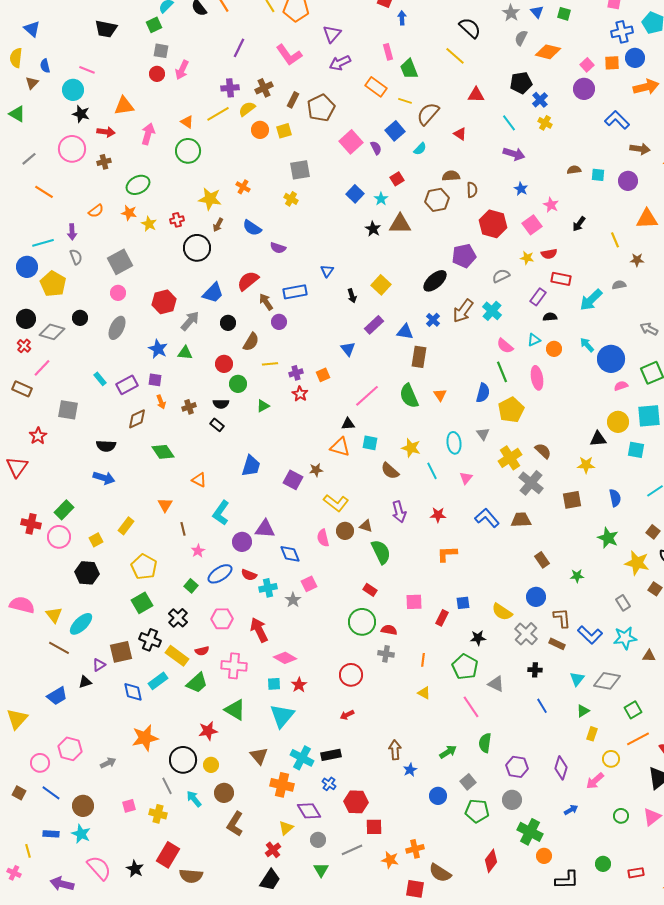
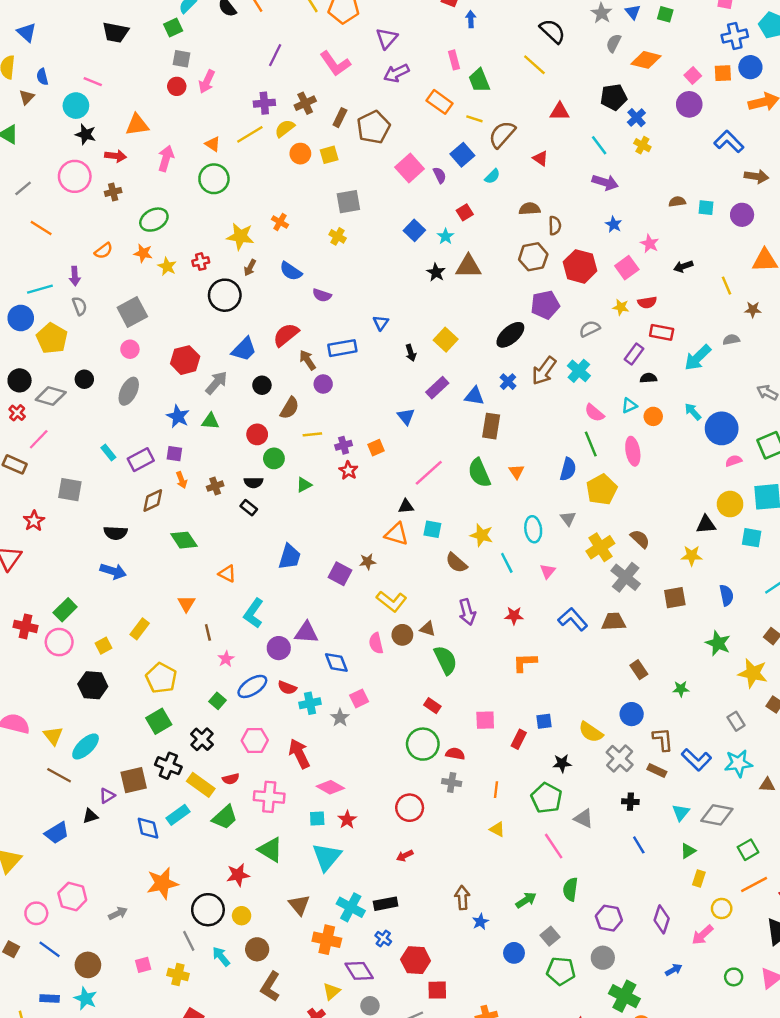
brown hexagon: (437, 200) -> (533, 257), moved
black arrow: (579, 224) -> (683, 266), turned 35

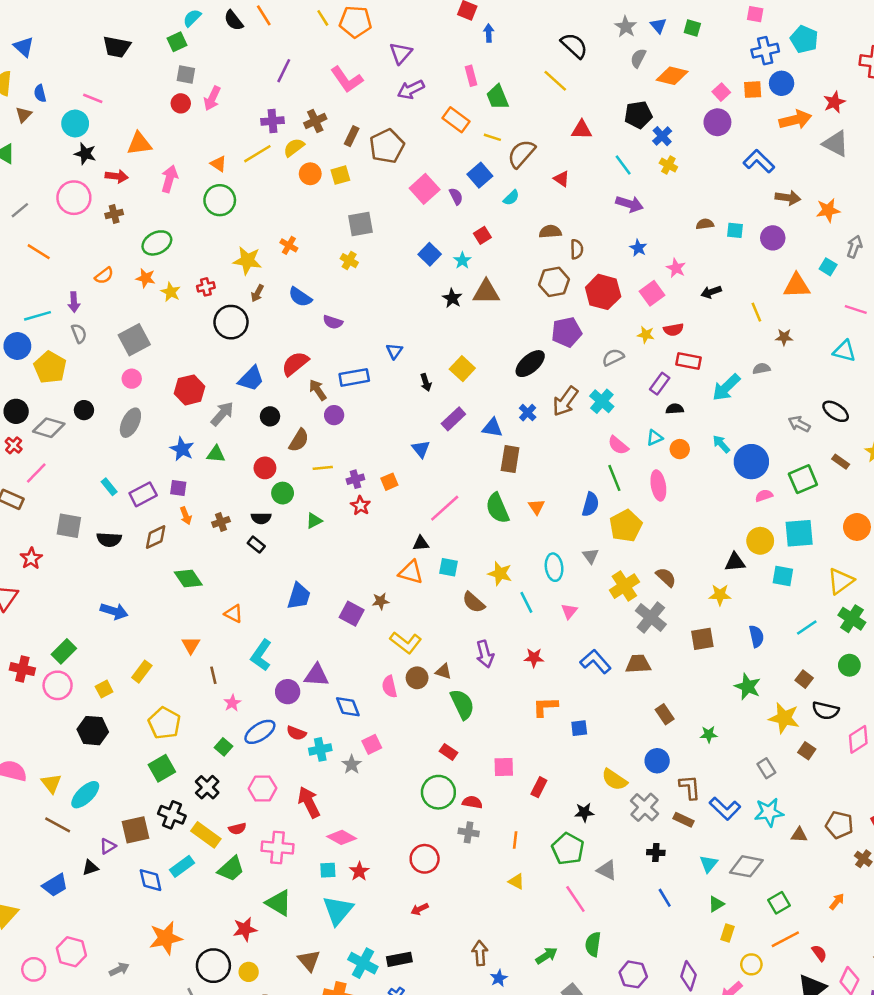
black semicircle: (116, 533) -> (109, 540), moved
blue square: (544, 721) -> (579, 728), moved

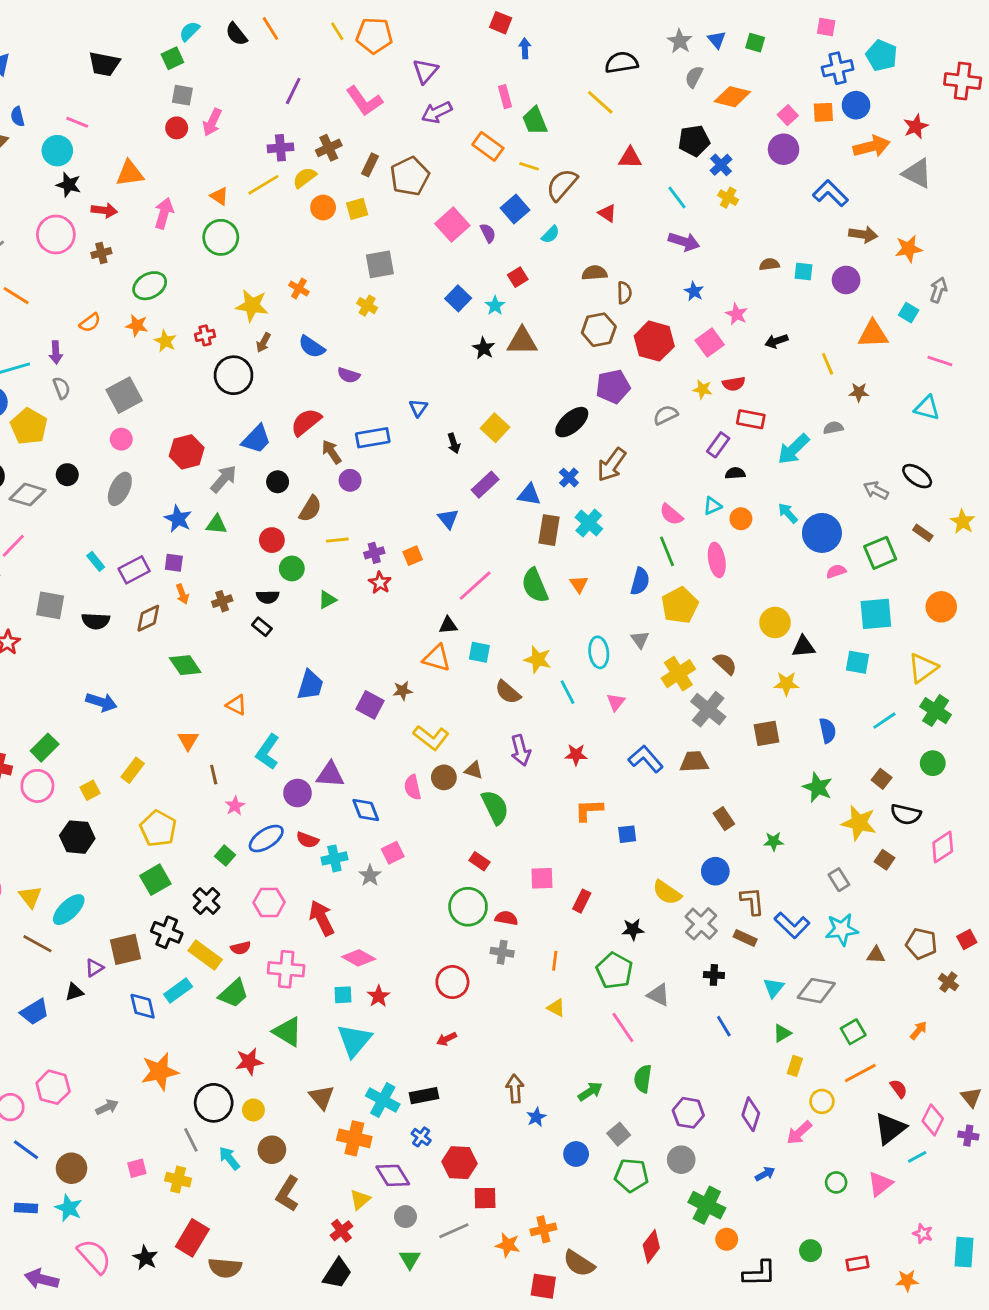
black semicircle: (574, 46) -> (622, 63), turned -52
cyan cross: (602, 401) -> (589, 523), moved
yellow circle: (760, 541) -> (775, 622), moved

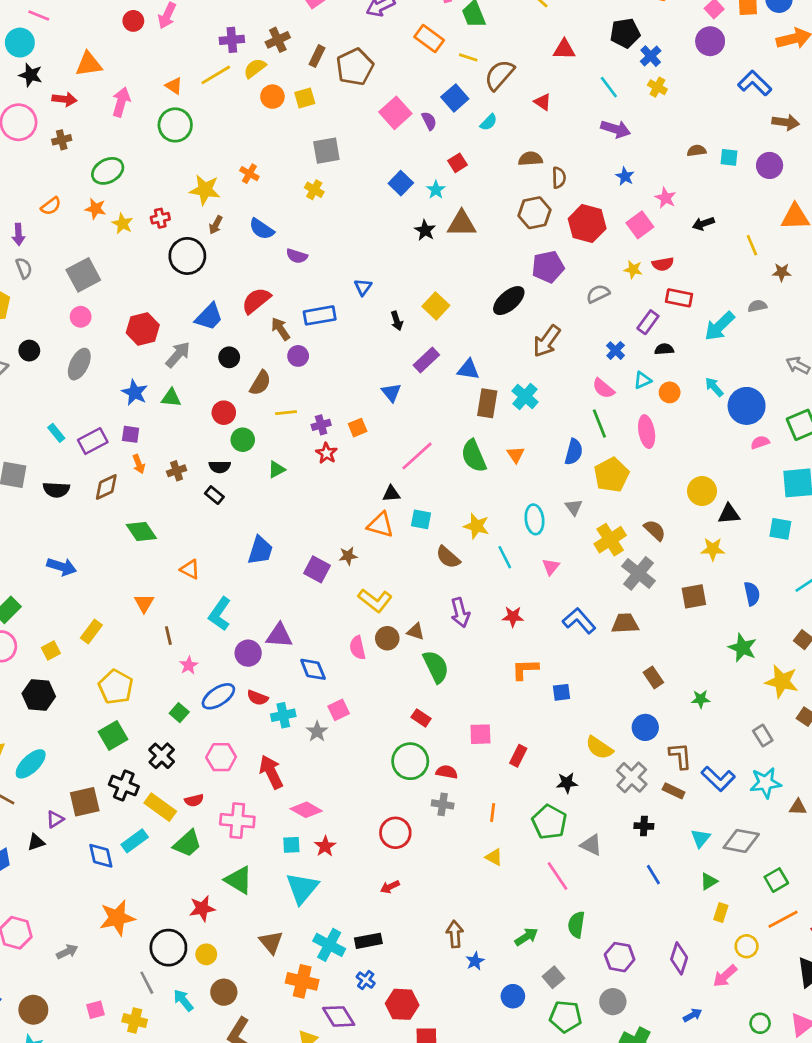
blue cross: (569, 478) -> (616, 351), moved

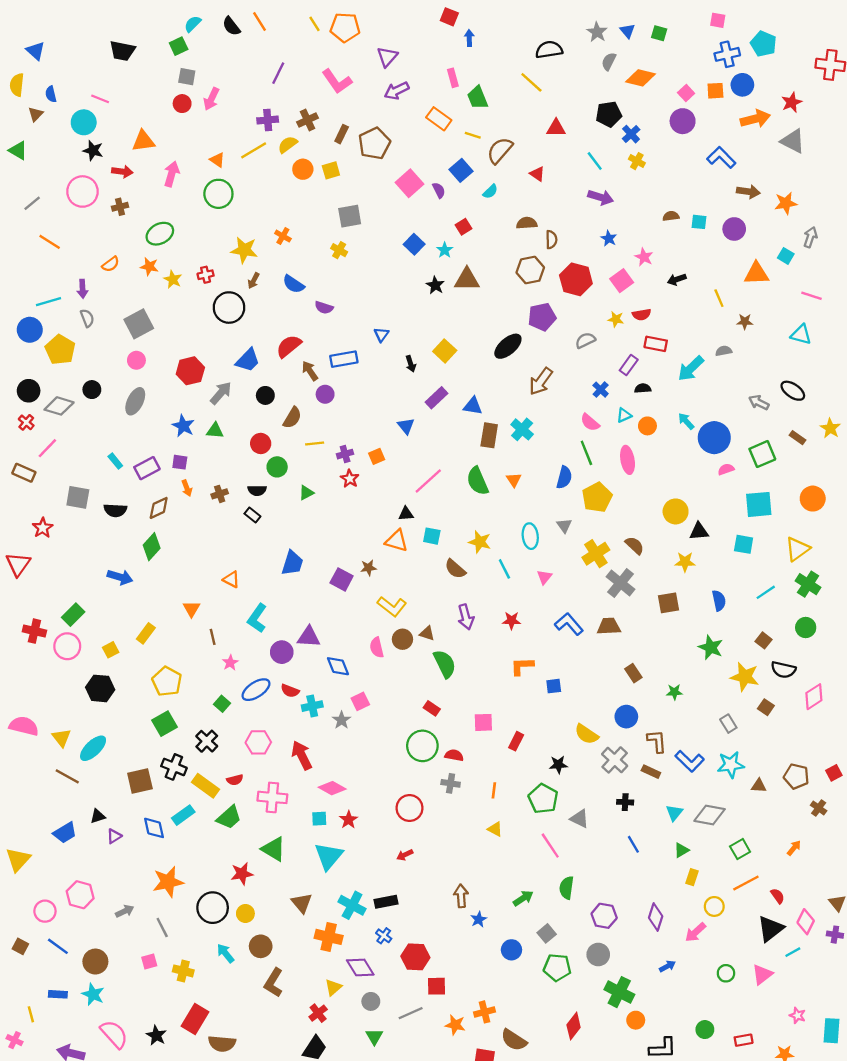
green diamond: (141, 532) -> (152, 547), moved, turned 76
purple triangle: (55, 819) -> (114, 836), moved
gray line: (147, 983) -> (162, 928), moved

